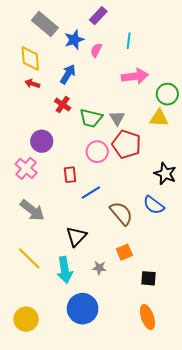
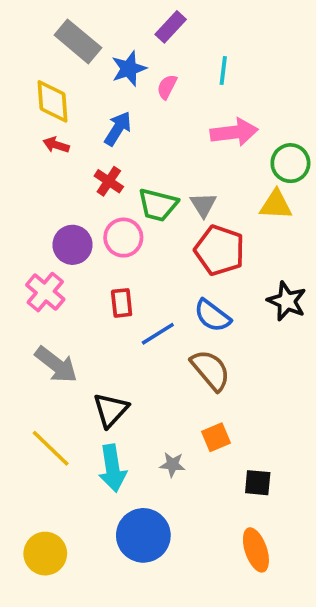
pink circle: (97, 152) -> (123, 238), moved
blue semicircle: (154, 205) -> (212, 316), moved
black triangle: (76, 236) -> (111, 410), moved

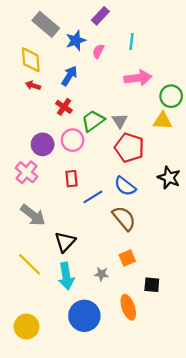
green trapezoid: (158, 205) -> (93, 121), turned 130
orange ellipse: (256, 550) -> (128, 307), moved

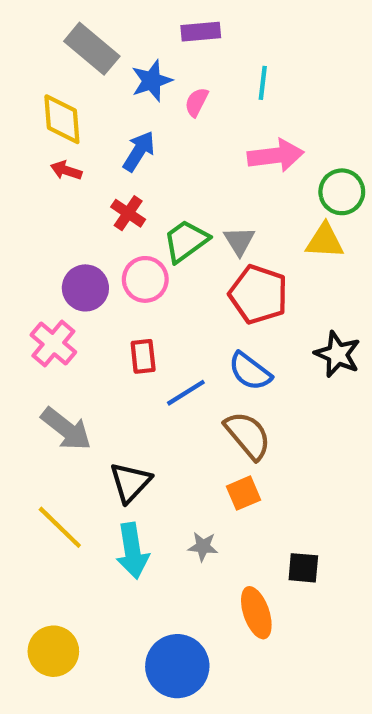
purple rectangle: (100, 16) -> (201, 32), turned 42
orange square: (127, 258) -> (244, 493), moved
blue circle: (84, 316) -> (177, 666), moved

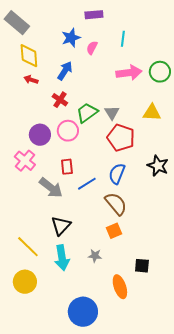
gray rectangle: (92, 49) -> (17, 23), moved
green circle: (342, 192) -> (160, 72), moved
blue semicircle: (250, 371) -> (117, 174), turned 75
gray arrow: (66, 429) -> (51, 188), moved
yellow circle: (53, 651) -> (25, 282), moved

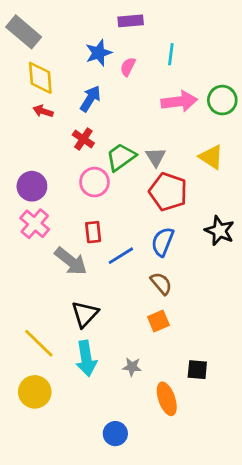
yellow triangle: (152, 113) -> (211, 157), turned 30
purple circle: (40, 135) -> (32, 186), moved
brown semicircle: (116, 204) -> (161, 283), size x0.7
gray star: (95, 256) -> (132, 367), moved
blue circle: (83, 312) -> (115, 434), size x0.6

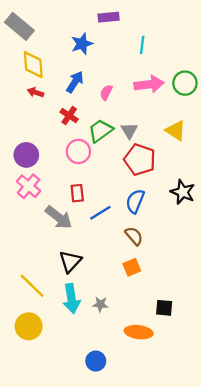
pink semicircle: (128, 67) -> (106, 92), moved
gray star: (132, 367) -> (100, 304), moved
orange ellipse: (167, 399) -> (139, 332), turned -64

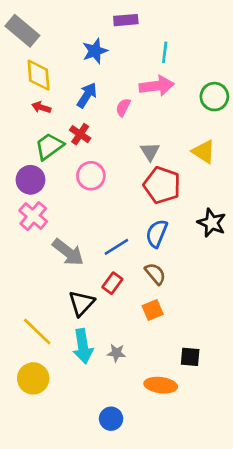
pink arrow: (149, 84) -> (157, 86), moved
green trapezoid: (100, 131) -> (49, 146), moved
red rectangle: (77, 193) -> (112, 283), moved, turned 42

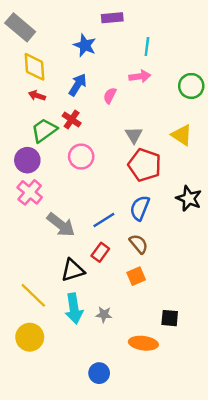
blue star: (95, 51) -> (85, 45), turned -30
pink arrow: (157, 86) -> (140, 76), size x0.7
black triangle: (81, 303) -> (73, 270), turned 30

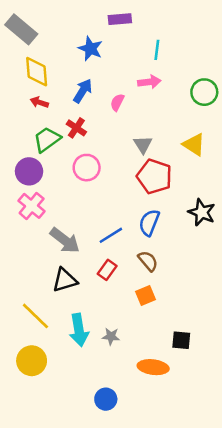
black triangle: (73, 270) -> (65, 280), moved

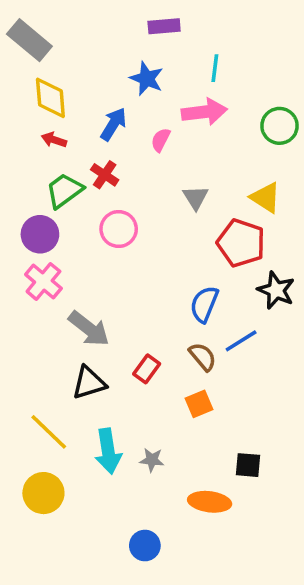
blue star: (90, 49) -> (147, 79), moved
pink arrow: (149, 82) -> (204, 112), size x1.4
red pentagon: (154, 177) -> (241, 243), moved
blue line: (111, 235) -> (241, 341), moved

